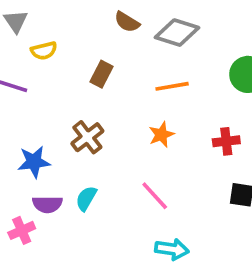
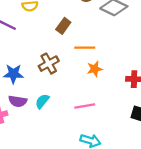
orange line: (172, 86) -> (85, 48), moved
pink line: (155, 196) -> (85, 106), turned -66

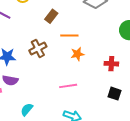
cyan semicircle: (42, 101) -> (27, 109), moved

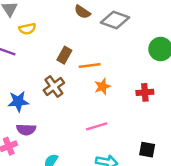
brown rectangle: (51, 16) -> (64, 55), moved
black square: (115, 94) -> (147, 150), moved

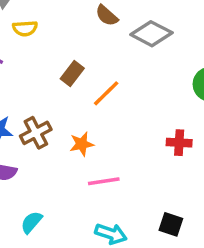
orange line: (90, 66) -> (106, 93), turned -45
orange star: (102, 86) -> (82, 144), moved
brown cross: (54, 87) -> (36, 133), moved

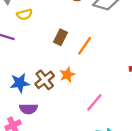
orange star: (82, 144) -> (67, 75), moved
pink line: (104, 181) -> (94, 102), turned -30

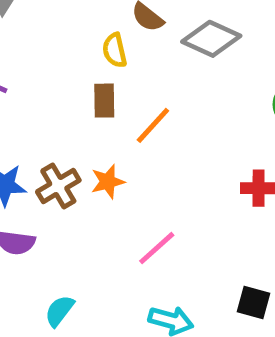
yellow semicircle: (25, 14) -> (115, 50), moved, turned 84
brown rectangle: (60, 37) -> (104, 101), turned -35

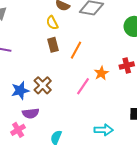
orange star: (108, 182) -> (101, 73), moved
pink line: (157, 248) -> (83, 86), moved

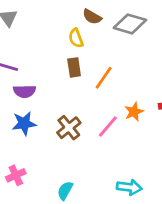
brown cross: (43, 85) -> (69, 128), moved
purple semicircle: (31, 113) -> (24, 91), moved

